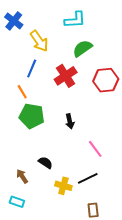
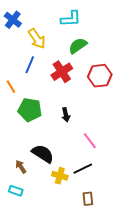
orange line: (22, 92) -> (11, 87), moved
black semicircle: (45, 163) -> (43, 154), size x1.6

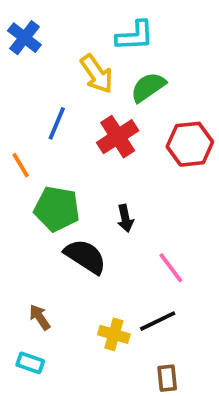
yellow arrow: (37, 39) -> (97, 74), moved
black semicircle: (43, 154) -> (85, 256), moved

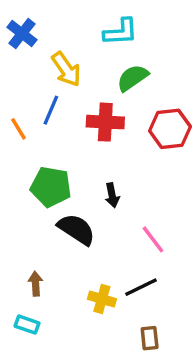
yellow arrow: (97, 74) -> (66, 69), moved
red cross: (118, 137) -> (105, 122), turned 36
orange line: (21, 165) -> (19, 129), moved
brown arrow: (40, 317) -> (36, 284), turned 30

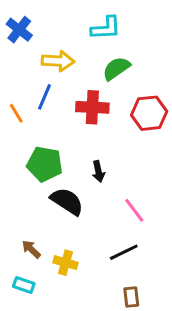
yellow arrow: (66, 69) -> (58, 61), turned -52
brown arrow: (36, 284) -> (31, 249), turned -42
yellow cross: (102, 299) -> (66, 263), moved

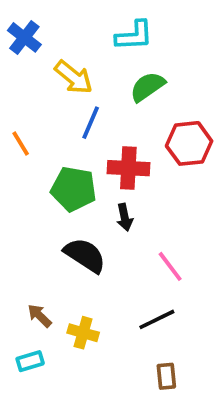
yellow arrow: (58, 61) -> (74, 77), turned 36
blue line: (45, 97) -> (91, 123), moved
red cross: (92, 107) -> (128, 168), moved
green pentagon: (45, 164) -> (74, 189), moved
cyan rectangle: (24, 285) -> (30, 361), turned -36

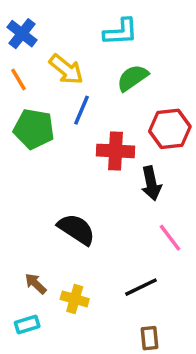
orange line: (21, 143) -> (19, 80), moved
green pentagon: (74, 189) -> (34, 129), moved
black arrow: (125, 217) -> (151, 183), moved, size x1.4
pink line: (170, 266) -> (170, 238), moved

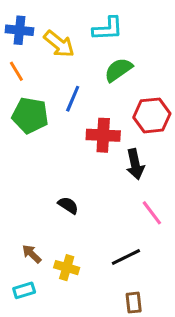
blue cross: (22, 34) -> (19, 30), turned -32
yellow arrow: (66, 69) -> (59, 44), moved
black semicircle: (76, 229) -> (68, 205), size x0.6

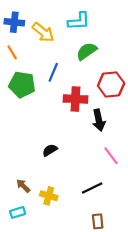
black semicircle: (68, 205) -> (50, 150), turned -64

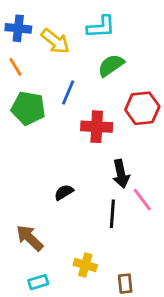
black arrow: (99, 120) -> (121, 174), moved
brown arrow: (23, 186) -> (30, 238), size x1.5
black line: (92, 188) -> (112, 214), moved, turned -60
yellow cross: (49, 196) -> (85, 265), moved
cyan rectangle: (18, 212) -> (38, 282), moved

